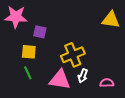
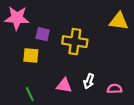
yellow cross: (73, 55) -> (75, 42), moved, turned 30
green line: (28, 73) -> (30, 94), moved
pink triangle: (60, 80) -> (64, 86), size x0.7

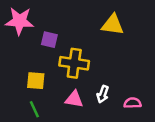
yellow triangle: (119, 21) -> (113, 25), moved
yellow cross: (75, 42) -> (74, 63), moved
yellow square: (31, 56) -> (36, 81), moved

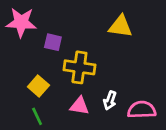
yellow square: (36, 81) -> (38, 86), turned 36
pink semicircle: (133, 103) -> (142, 110), size x1.5

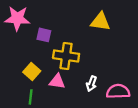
pink triangle: (79, 106) -> (57, 81), moved
green line: (37, 116) -> (31, 97), turned 32

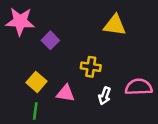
purple square: (44, 35) -> (50, 40), turned 32
yellow cross: (66, 56) -> (91, 67), moved, size x0.7
pink semicircle: (118, 91) -> (139, 87), moved

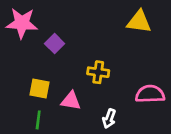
yellow triangle: (115, 25) -> (139, 22), moved
yellow square: (37, 82) -> (40, 89), turned -30
white arrow: (105, 96) -> (109, 119), moved

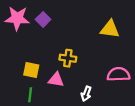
yellow triangle: (139, 22) -> (110, 29), moved
purple square: (55, 44) -> (43, 19), moved
yellow cross: (98, 72) -> (68, 58), moved

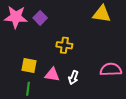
yellow triangle: (110, 29) -> (102, 14), moved
yellow cross: (68, 58) -> (64, 45), moved
white arrow: (86, 94) -> (73, 78), moved

